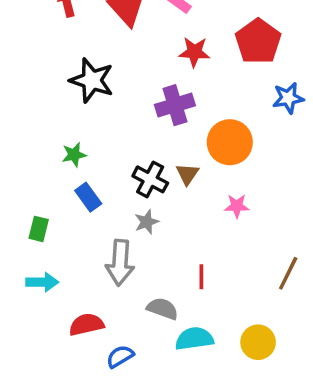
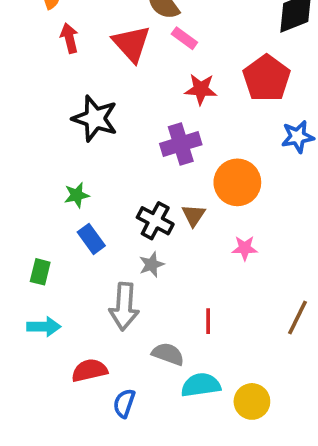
yellow circle: (258, 342) -> (252, 401), moved
blue semicircle: (120, 356) -> (124, 403), turned -40

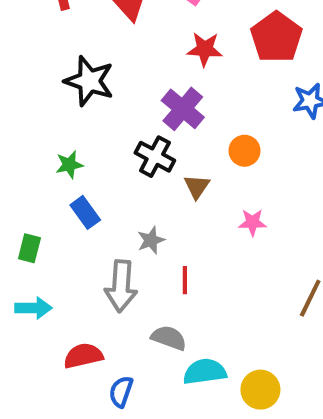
purple cross: (181, 144) -> (183, 109), turned -33
orange circle: (237, 182) -> (245, 151), size x0.6
black cross: (155, 221) -> (155, 157), moved
red line: (208, 321) -> (185, 280), moved

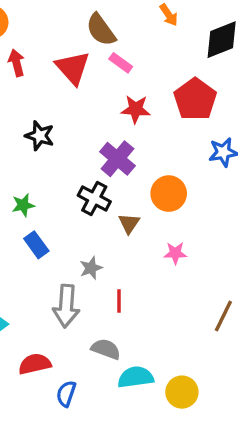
black star: (89, 81) -> (40, 136), size x0.7
orange circle: (245, 151) -> (169, 194), size x1.4

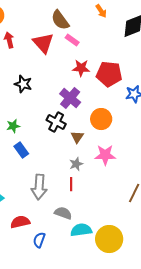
red pentagon: (195, 99) -> (109, 74), moved, turned -30
pink star: (175, 253) -> (105, 155), size x1.5
gray star: (91, 268) -> (76, 164), moved
yellow circle: (182, 392) -> (109, 239), size x1.4

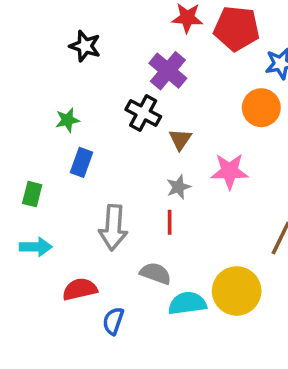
orange circle: (101, 119) -> (261, 108), moved
blue rectangle: (21, 150) -> (82, 162), turned 56
yellow circle: (109, 239) -> (237, 291), moved

